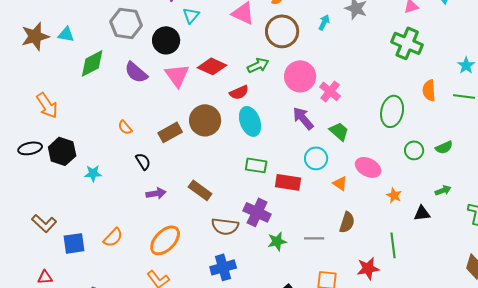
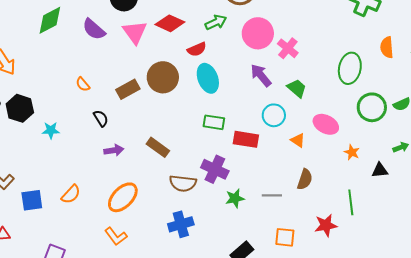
green circle: (414, 150) -> (372, 107), size x1.5

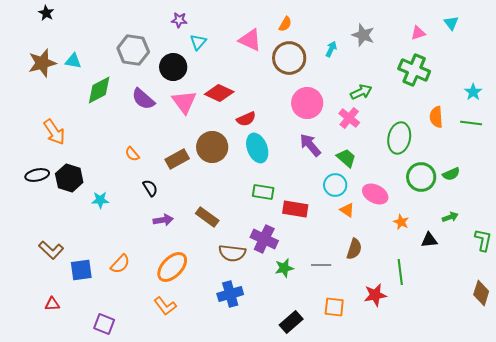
green arrow: (216, 22) -> (361, 92), moved
pink cross: (288, 48) -> (349, 118), moved
cyan circle: (274, 115) -> (335, 185), moved

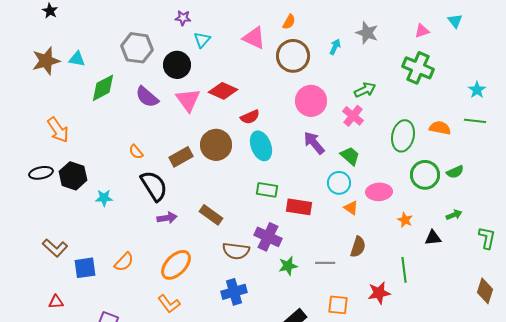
orange semicircle: (436, 117) -> (440, 128), moved, turned 105
black semicircle: (150, 188) -> (154, 186), size x1.8
pink ellipse: (375, 194) -> (379, 192), turned -30

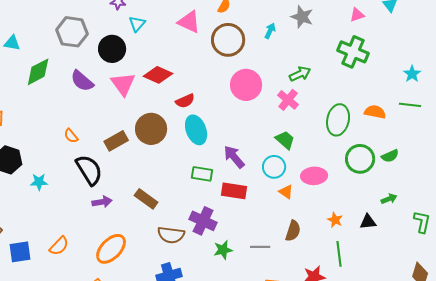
purple arrow: (314, 143) -> (234, 157), moved
orange star: (405, 220) -> (335, 220), moved

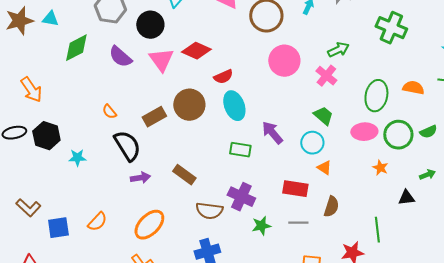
pink ellipse: (314, 176) -> (364, 132), moved
red rectangle: (234, 191) -> (295, 189), moved
orange star: (335, 220) -> (380, 168), moved

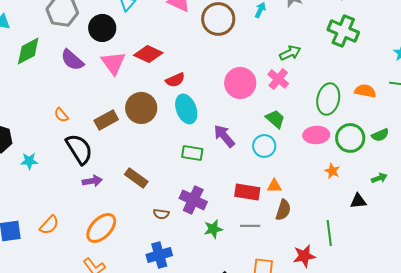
pink circle: (284, 61) -> (240, 83), moved
orange triangle: (324, 168) -> (274, 186), moved, turned -35
brown semicircle: (209, 211) -> (161, 214), size x0.6

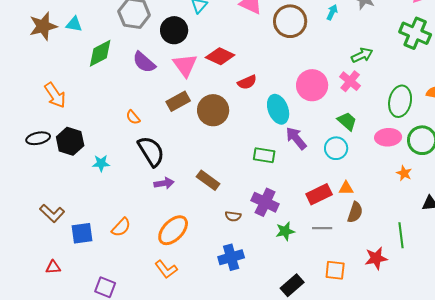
cyan ellipse: (186, 109) -> (278, 109), moved
brown rectangle: (106, 120) -> (178, 101), moved
red rectangle: (247, 192) -> (319, 194), turned -35

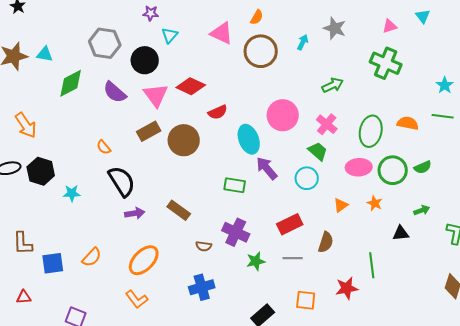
pink cross: (350, 81) -> (327, 124), moved
orange triangle: (346, 188) -> (341, 205), moved, turned -35
brown L-shape: (52, 213) -> (23, 243), turned 45

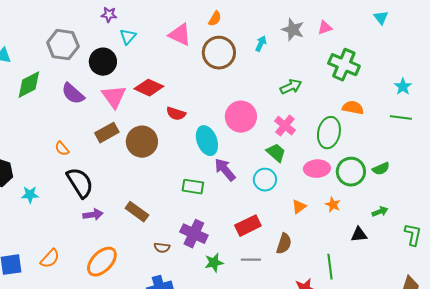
pink triangle: (390, 26) -> (325, 28), moved
red semicircle: (218, 112) -> (176, 114), turned 42
orange semicircle: (408, 123) -> (353, 108), moved

